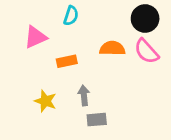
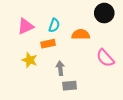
cyan semicircle: (71, 16) -> (54, 25), moved
pink semicircle: (146, 51) -> (105, 58), moved
yellow star: (45, 101) -> (30, 60), moved

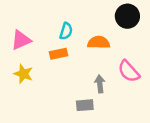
pink triangle: (26, 26) -> (21, 40), moved
yellow star: (30, 60) -> (23, 74), moved
gray arrow: (60, 68) -> (100, 84), moved

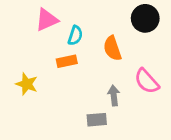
pink triangle: (21, 40) -> (47, 20), moved
orange semicircle: (99, 42) -> (112, 48), turned -110

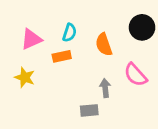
black circle: (145, 18) -> (142, 27), moved
pink triangle: (47, 20) -> (31, 39), moved

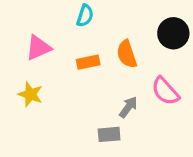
cyan semicircle: (70, 33) -> (85, 16), moved
orange rectangle: (62, 56) -> (88, 62), moved
gray arrow: (105, 88) -> (128, 107), turned 42

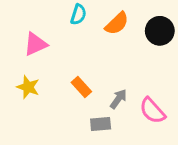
orange semicircle: (127, 54) -> (117, 23), moved, turned -115
orange rectangle: (88, 62) -> (81, 87), moved, turned 60
pink semicircle: (165, 91) -> (152, 111), moved

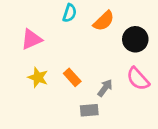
black circle: (160, 31) -> (135, 39), moved
yellow star: (28, 87) -> (38, 77), moved
pink semicircle: (152, 111) -> (138, 79), moved

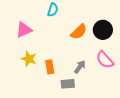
orange semicircle: (104, 21) -> (79, 32), moved
orange rectangle: (72, 77) -> (50, 67), moved, turned 32

